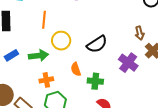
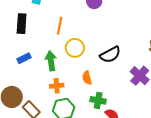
green arrow: (38, 56) -> (51, 61), turned -96
green cross: (95, 81) -> (98, 100), moved

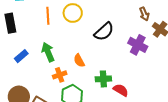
yellow circle: (75, 48) -> (73, 13), moved
orange semicircle: (87, 78) -> (79, 61), moved

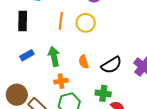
black semicircle: (104, 32) -> (111, 65), moved
orange semicircle: (79, 61) -> (84, 62), moved

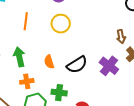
yellow circle: (86, 23) -> (61, 24), moved
green cross: (103, 93) -> (59, 93), moved

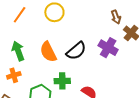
orange line: (26, 21) -> (20, 15), turned 36
orange semicircle: (49, 62) -> (48, 52), size x1.5
orange cross: (27, 81) -> (14, 75), moved

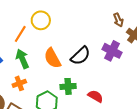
yellow circle: (54, 12) -> (41, 20), moved
orange line: (20, 15) -> (20, 34), moved

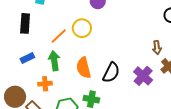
black semicircle: (80, 56) -> (111, 73), turned -35

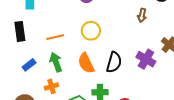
yellow circle: (82, 28) -> (91, 31), moved
orange line: (59, 36) -> (55, 37), turned 42
brown arrow: (157, 48) -> (142, 15), moved, turned 32

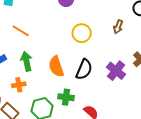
yellow circle: (91, 31) -> (82, 33), moved
orange line: (55, 37) -> (21, 31), moved, turned 36

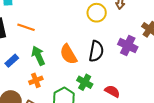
yellow circle: (82, 33) -> (97, 13), moved
green cross: (66, 97) -> (85, 82), turned 35

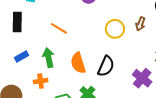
orange line: (26, 27) -> (59, 28), moved
purple cross: (128, 46) -> (142, 78), moved

